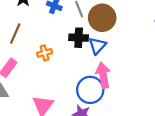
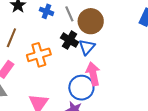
black cross: (79, 38) -> (70, 40), turned 30
orange cross: (45, 53) -> (39, 55), size x1.6

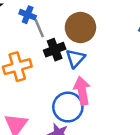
gray line: (69, 14) -> (39, 28), moved
black cross: (70, 40) -> (55, 50), turned 36

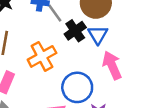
blue circle: (68, 107) -> (77, 87), moved

